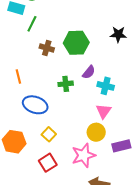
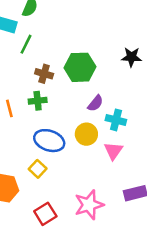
green cross: (66, 84) -> (38, 101), moved
blue ellipse: (35, 105) -> (49, 141), moved
yellow circle: (96, 132) -> (86, 134), moved
yellow square: (49, 134) -> (38, 169), moved

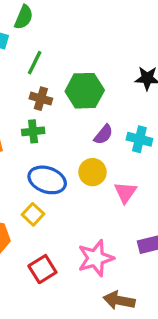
green line: (26, 44) -> (35, 63), moved
cyan cross: (116, 120) -> (139, 139), moved

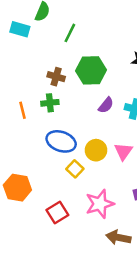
green line: (35, 63) -> (70, 33), moved
yellow circle: (93, 172) -> (96, 150), moved
yellow square: (33, 214) -> (75, 169), moved

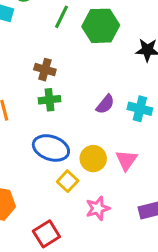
green hexagon: (91, 70) -> (101, 26), moved
green cross: (50, 103) -> (49, 100), moved
pink star: (100, 204) -> (98, 208), moved, size x0.7

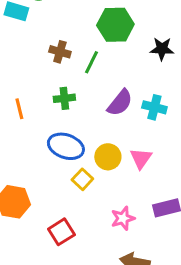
green line: (62, 17) -> (91, 62), moved
brown cross: (45, 70) -> (60, 52), moved
purple semicircle: (105, 104) -> (120, 103), size x1.4
pink star: (98, 208) -> (123, 218), moved

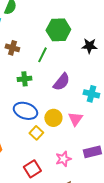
brown cross: (60, 52) -> (12, 48), moved
cyan cross: (154, 107) -> (91, 94), moved
red square: (61, 232) -> (32, 169), moved

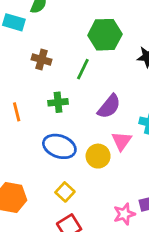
pink triangle: (75, 119) -> (121, 141), moved
yellow square: (36, 133) -> (65, 192), moved
pink star: (63, 159) -> (124, 214), moved

